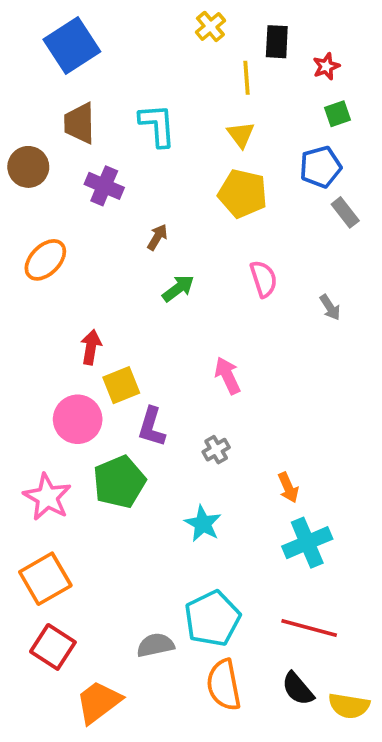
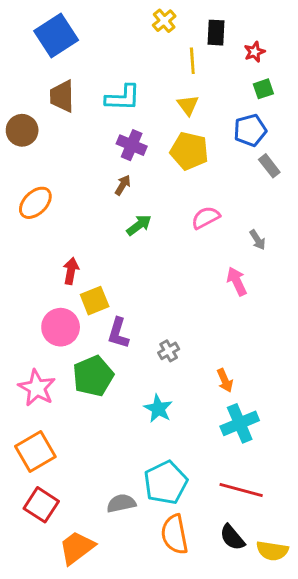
cyan L-shape: (157, 125) -> (123, 98), turned 96
purple cross: (104, 186) -> (132, 145), moved
pink semicircle: (264, 279) -> (206, 218), turned -100
pink arrow: (228, 376) -> (237, 281), moved

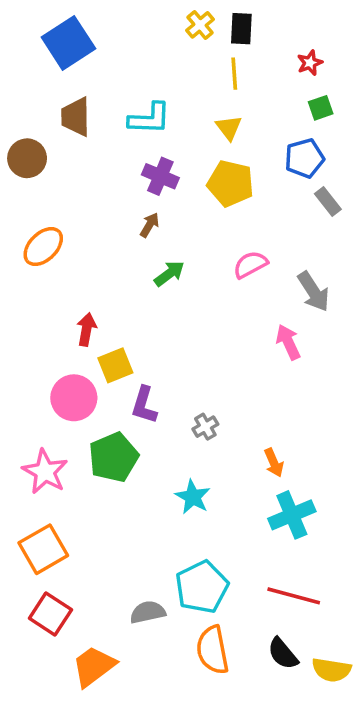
black rectangle: (216, 33) -> (241, 29), moved
gray arrow: (257, 240) -> (313, 292), size x1.6

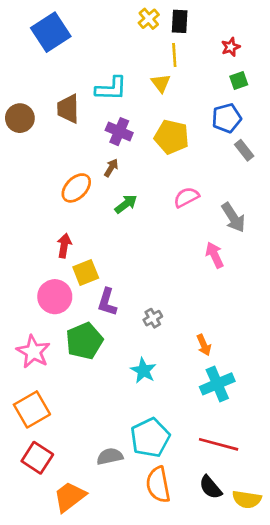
brown trapezoid: (76, 117) -> (68, 109), moved
yellow triangle: (229, 128) -> (161, 83), moved
orange ellipse: (43, 247) -> (76, 188), moved

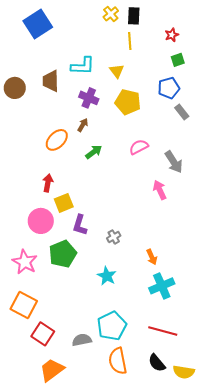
yellow triangle: (161, 83) -> (117, 71), moved
orange square: (32, 409) -> (24, 305), turned -32
red square: (37, 458) -> (43, 334), moved

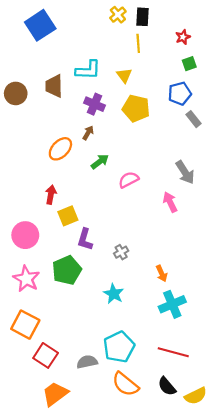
pink semicircle: (139, 147) -> (129, 180), moved
pink circle: (41, 221) -> (25, 235), moved
orange semicircle: (118, 361) -> (125, 384), turned -40
yellow semicircle: (184, 372) -> (196, 396), turned -35

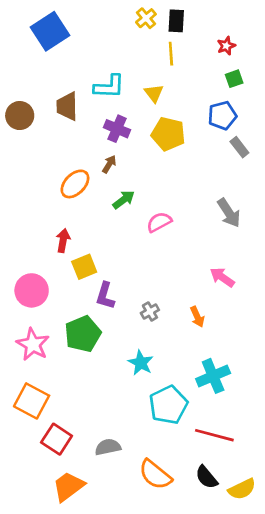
pink arrow: (170, 202) -> (222, 277), moved, turned -30
orange arrow: (162, 273) -> (197, 317), moved
cyan pentagon: (119, 347) -> (168, 405), moved

